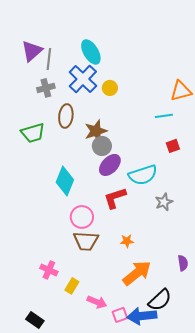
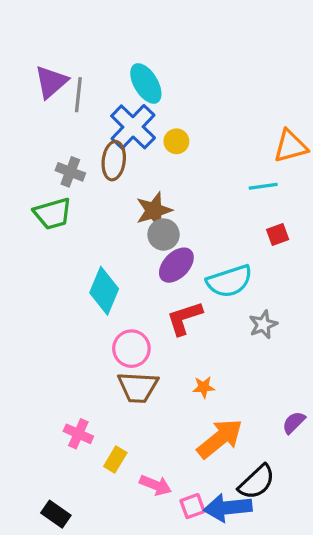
gray cross: (46, 88) -> (70, 172), moved, turned 36
brown ellipse: (66, 116) -> (114, 161), moved
purple semicircle: (183, 263) -> (294, 423), turned -126

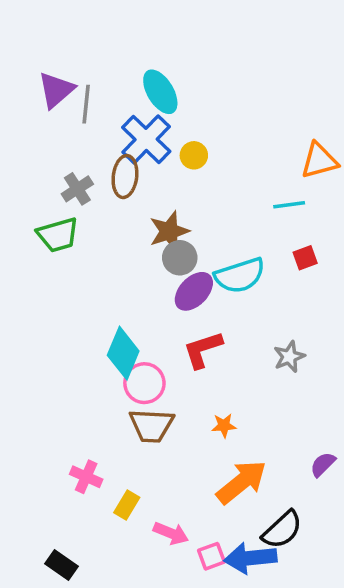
gray cross: (70, 172) -> (77, 189), turned 36
cyan semicircle: (229, 281) -> (240, 275), moved
cyan diamond: (104, 291) -> (123, 353), moved

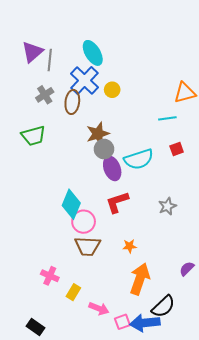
gray cross: (77, 189) -> (45, 95), moved
purple ellipse: (194, 291) -> (112, 168), turned -65
orange arrow: (242, 482) -> (140, 279), turned -32

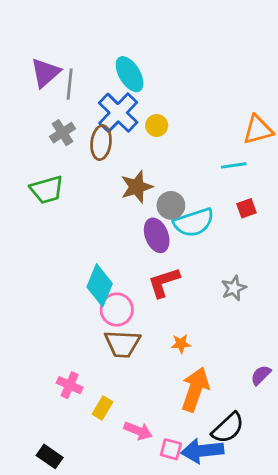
gray circle: (104, 149) -> (171, 205), moved
pink square: (122, 322) -> (171, 449), turned 35

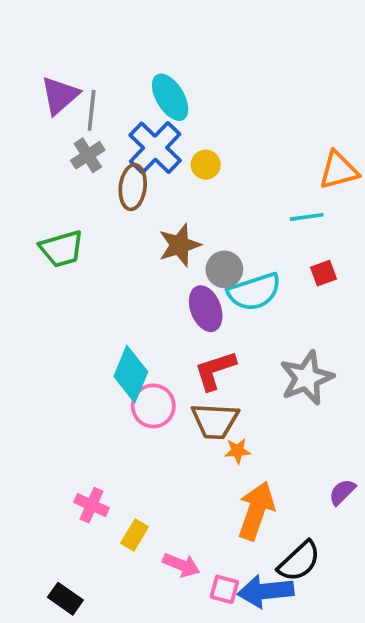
gray cross: (63, 133) -> (88, 155), moved
gray star: (234, 288) -> (307, 378), size x1.6
brown trapezoid: (122, 344) -> (215, 421), moved

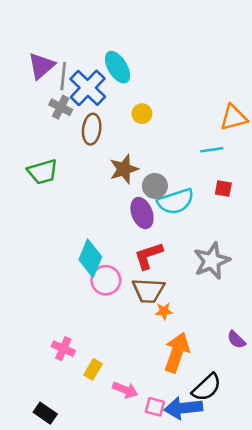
blue cross: (155, 148) -> (88, 88), moved
gray cross: (88, 155) -> (61, 107), turned -30
red square: (324, 273) -> (223, 189), turned 30
purple semicircle: (342, 492) -> (236, 340), turned -90

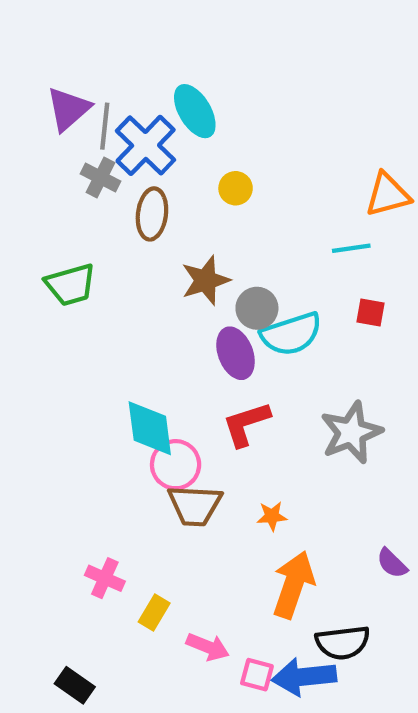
cyan diamond: (90, 258) -> (150, 428), turned -30
brown trapezoid: (148, 291) -> (195, 505), moved
black semicircle: (207, 387) -> (343, 643), turned 36

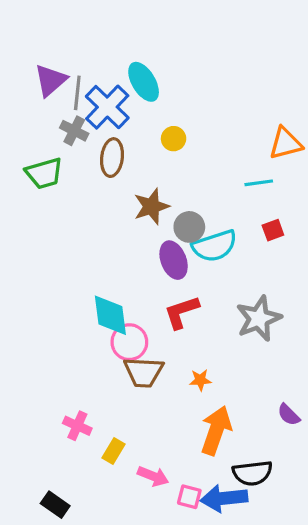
green trapezoid: (71, 285) -> (44, 173), moved
red square: (371, 313) -> (273, 230), turned -30

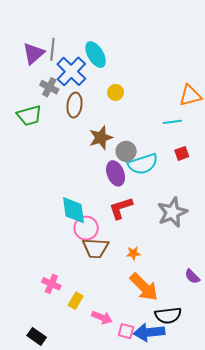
gray line: (77, 93) -> (52, 49), moved
orange arrow: (216, 430) -> (144, 287), turned 116

